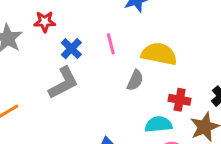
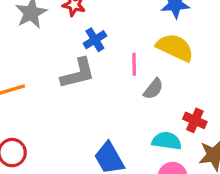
pink line: (111, 44) -> (134, 64), moved
yellow semicircle: (159, 54) -> (175, 48), moved

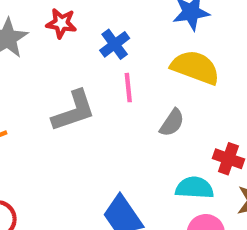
blue cross: (95, 40) -> (115, 44), moved
pink line: (134, 64) -> (128, 88), moved

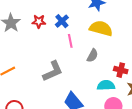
red star: (61, 23) -> (39, 21), moved
gray L-shape: (74, 111) -> (53, 71), moved

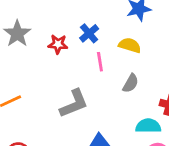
red star: (39, 21) -> (58, 44), moved
yellow semicircle: (101, 28) -> (130, 45), moved, size x0.7

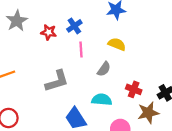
yellow semicircle: (130, 45) -> (117, 44), moved
cyan semicircle: (148, 126) -> (102, 100), moved

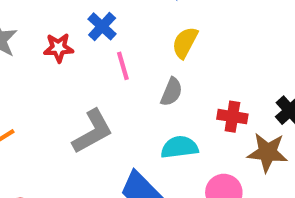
yellow semicircle: (117, 44) -> (185, 43), turned -72
brown star: (148, 113) -> (267, 152), turned 30

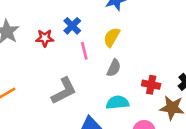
yellow semicircle: (185, 43) -> (112, 37), moved

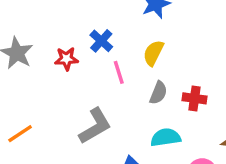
red cross: (151, 85) -> (195, 98), moved

